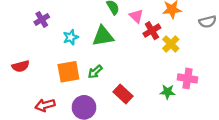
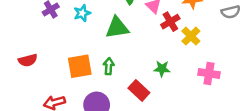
cyan star: (71, 37) -> (82, 13), moved
green arrow: (95, 72) -> (109, 66), turned 136
green star: (167, 92) -> (162, 69), moved

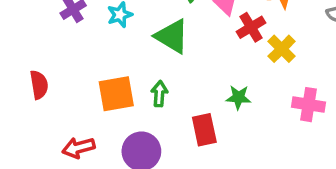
green triangle: (117, 28) -> (172, 36), turned 40
red semicircle: (28, 60) -> (39, 85), turned -84
red rectangle: (139, 90) -> (204, 130), turned 35

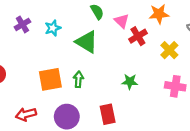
yellow cross: (282, 49) -> (169, 50), moved
red rectangle: (204, 130) -> (108, 114), moved

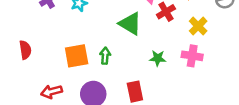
green triangle: (87, 42) -> (130, 24), moved
pink cross: (175, 86) -> (192, 56), moved

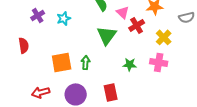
green triangle: (130, 24) -> (107, 35), turned 35
red semicircle: (25, 50) -> (24, 45), moved

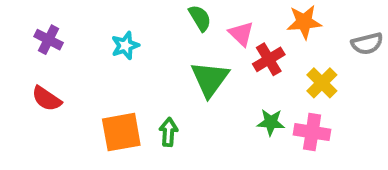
purple cross: (38, 15) -> (49, 40), moved, turned -32
red semicircle: (24, 45) -> (47, 99), turned 133
green star: (130, 64) -> (271, 122), moved

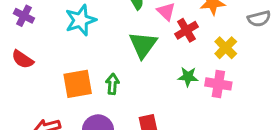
cyan star: (125, 46) -> (81, 20), size x1.5

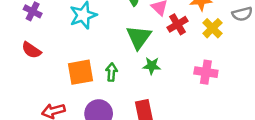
yellow cross: (226, 48) -> (212, 28), moved
green star: (188, 77) -> (152, 66), moved

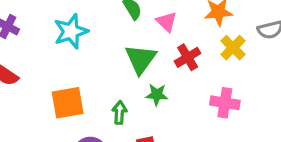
red cross: (178, 24) -> (188, 57), moved
green arrow: (112, 72) -> (119, 112), moved

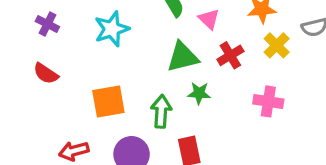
green triangle: (141, 59) -> (183, 57), turned 40
green arrow: (119, 112) -> (161, 111), size x1.4

